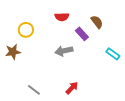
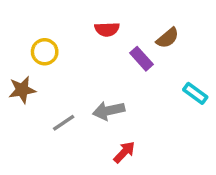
brown semicircle: (97, 22) -> (168, 38), turned 88
gray arrow: (64, 51) -> (109, 111), moved
gray line: (34, 90) -> (64, 123), moved, turned -72

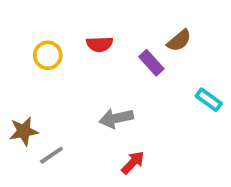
red semicircle: (107, 29) -> (100, 44), moved
brown star: (22, 90) -> (24, 131), moved
gray line: (64, 123) -> (51, 155), moved

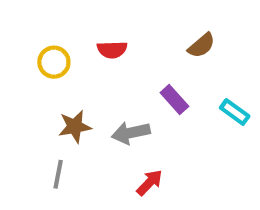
purple rectangle: (151, 63) -> (174, 100), moved
brown star: (24, 131) -> (75, 127), moved
gray line: (51, 155) -> (58, 174), turned -45

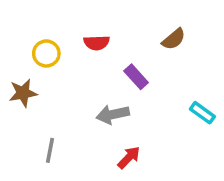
purple rectangle: (174, 100) -> (136, 77), moved
cyan rectangle: (235, 112) -> (202, 113), moved
brown star: (75, 127) -> (23, 93), moved

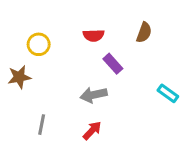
brown semicircle: (174, 39) -> (144, 32), turned -30
red semicircle: (97, 43) -> (94, 35), moved
red arrow: (129, 158) -> (92, 130), moved

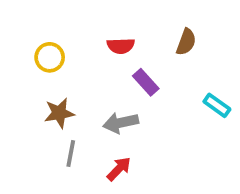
brown star: (19, 77) -> (59, 113), moved
cyan rectangle: (168, 93) -> (217, 105), moved
gray line: (42, 125) -> (71, 153), moved

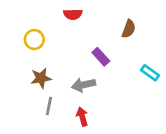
red semicircle: (121, 46) -> (73, 14), moved
red arrow: (119, 169) -> (82, 117), turned -60

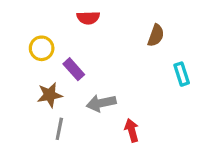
purple rectangle: (101, 57) -> (74, 69), moved
cyan rectangle: (150, 73) -> (182, 74), moved, turned 36
red arrow: (82, 117) -> (132, 130), moved

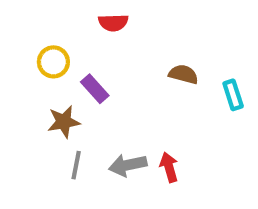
brown semicircle: (156, 35) -> (183, 74), moved, turned -95
gray arrow: (101, 103) -> (128, 165), moved

